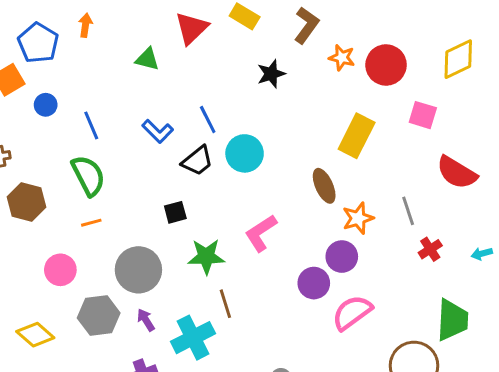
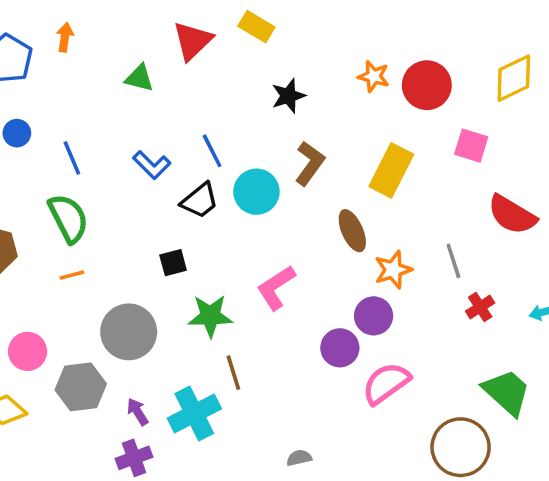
brown L-shape: (306, 25) -> (310, 163), moved
pink circle: (60, 270) -> (28, 351), moved
purple arrow: (146, 320) -> (138, 412), moved
green trapezoid: (452, 320) -> (507, 392), turned -51

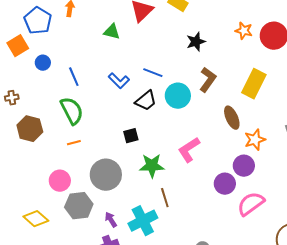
blue line: (212, 151) -> (153, 73), turned -42
pink circle: (28, 351) -> (60, 181), moved

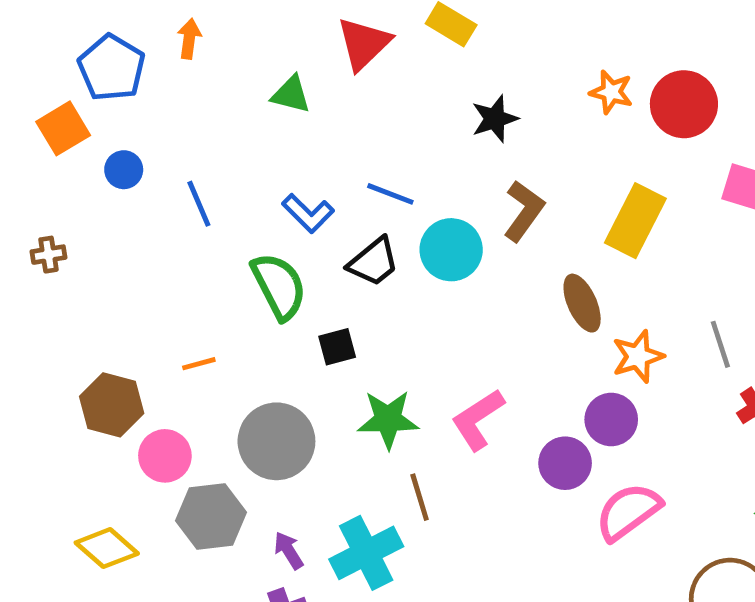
green semicircle: (72, 111) -> (279, 286), moved
brown hexagon: (30, 129) -> (112, 405), moved
pink L-shape: (189, 150) -> (478, 420), moved

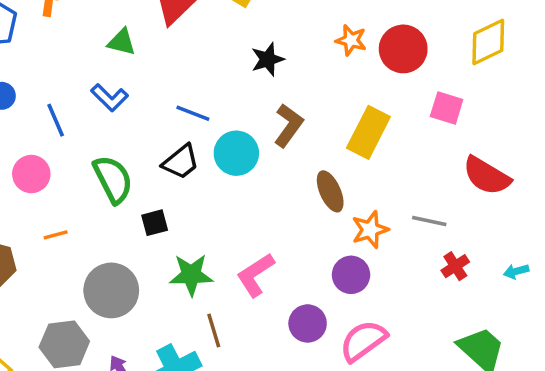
blue L-shape: (308, 213) -> (109, 98), moved
gray line: (720, 344) -> (429, 221), turned -60
pink circle: (165, 456) -> (31, 174), moved
purple circle: (565, 463) -> (308, 323), moved

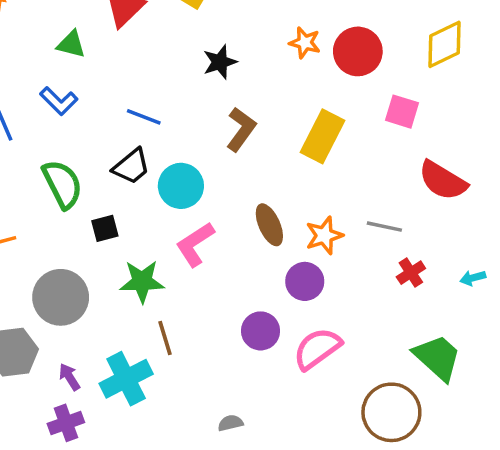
cyan circle: (236, 153) -> (181, 186), moved
brown ellipse: (330, 191) -> (269, 225), moved
pink L-shape: (255, 275) -> (195, 244), moved

